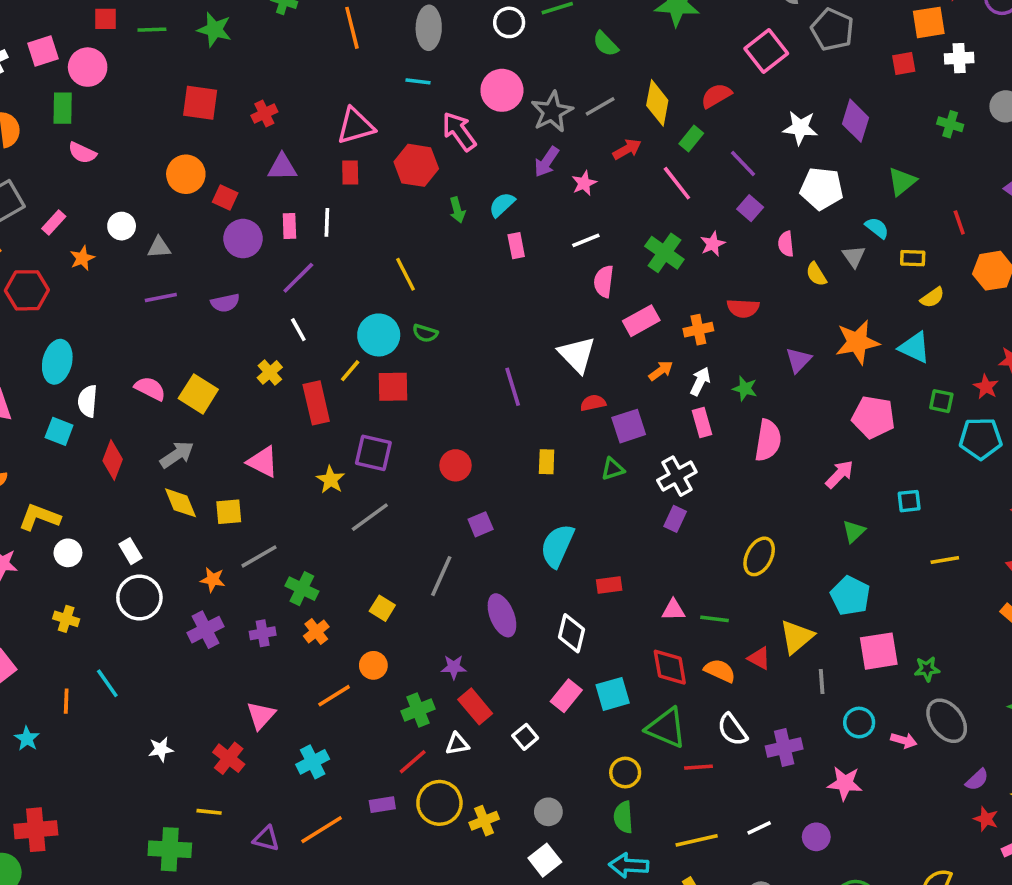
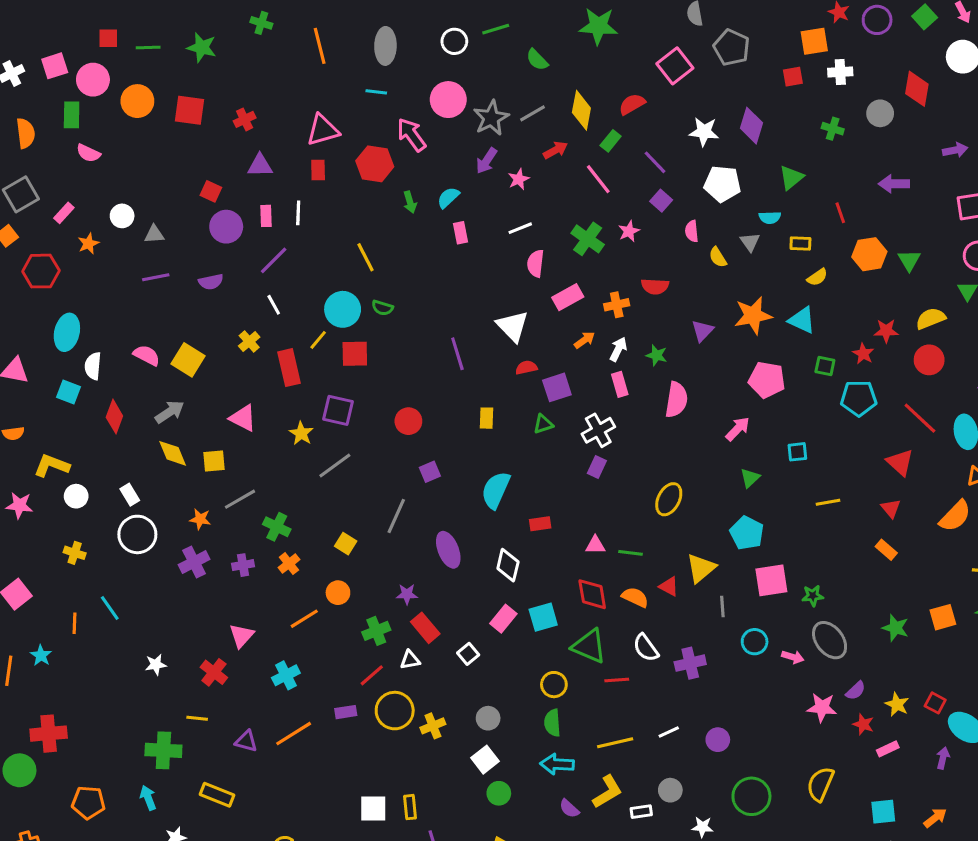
orange circle: (186, 174) -> (137, 101), moved
cyan semicircle: (877, 228) -> (770, 217), turned 140
pink star: (845, 783) -> (822, 707), moved

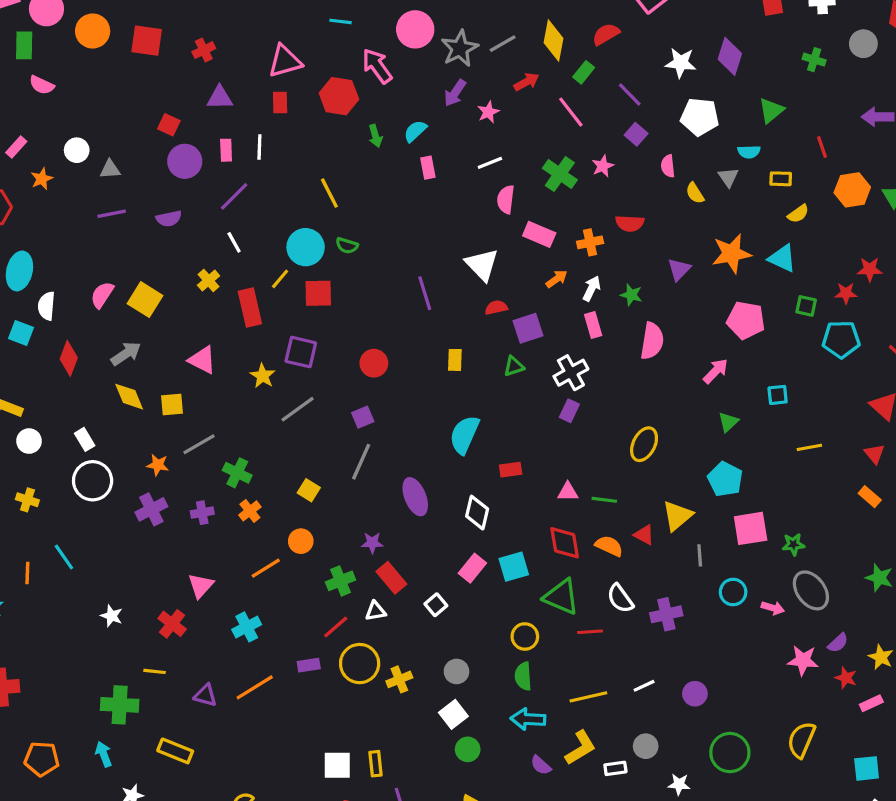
pink rectangle: (568, 297) -> (539, 234), turned 52
red star: (863, 354) -> (846, 293), turned -30
pink semicircle: (147, 355) -> (102, 295), turned -84
purple square: (430, 472) -> (363, 417), moved
white star: (156, 665) -> (112, 616), turned 30

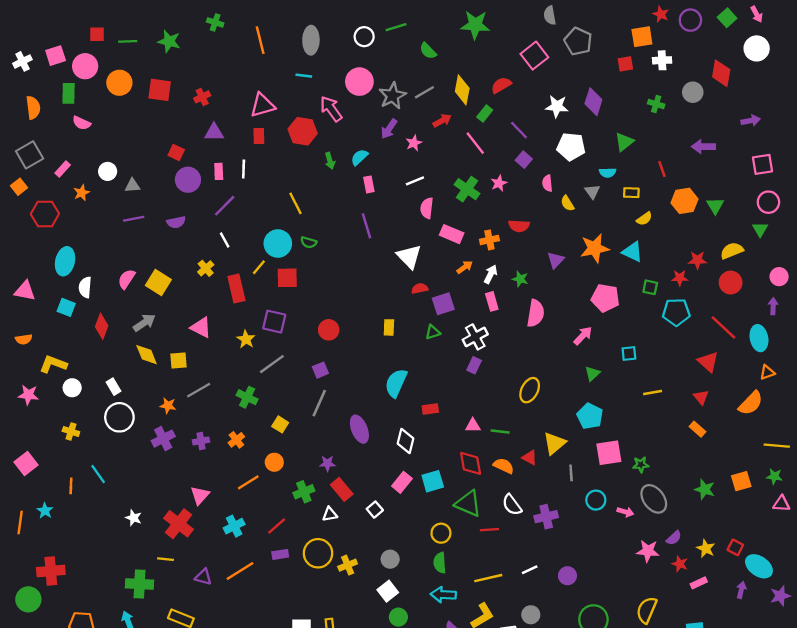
purple line: (425, 293) -> (366, 226), moved
green cross: (237, 473) -> (247, 397), moved
red cross: (172, 624) -> (179, 524), size x1.4
red line: (336, 627) -> (277, 526), moved

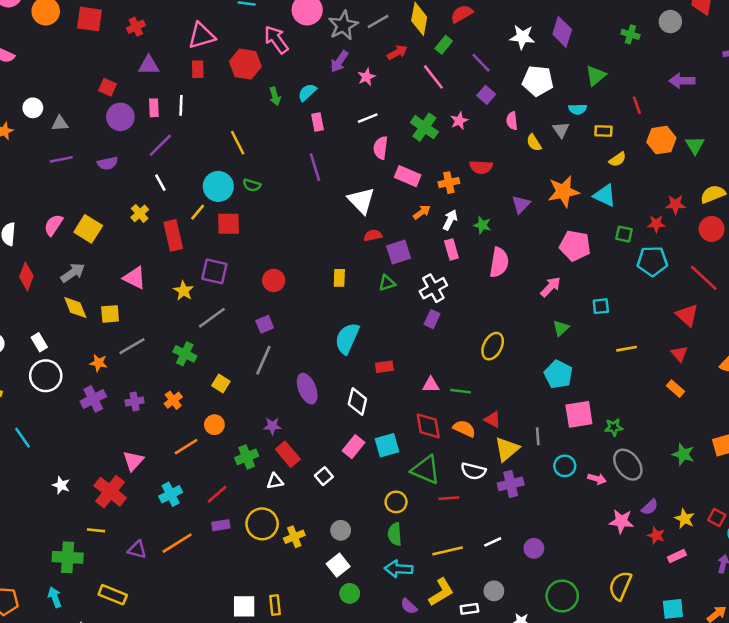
yellow triangle: (554, 443) -> (507, 449), moved
white semicircle: (512, 505) -> (473, 471), turned -40

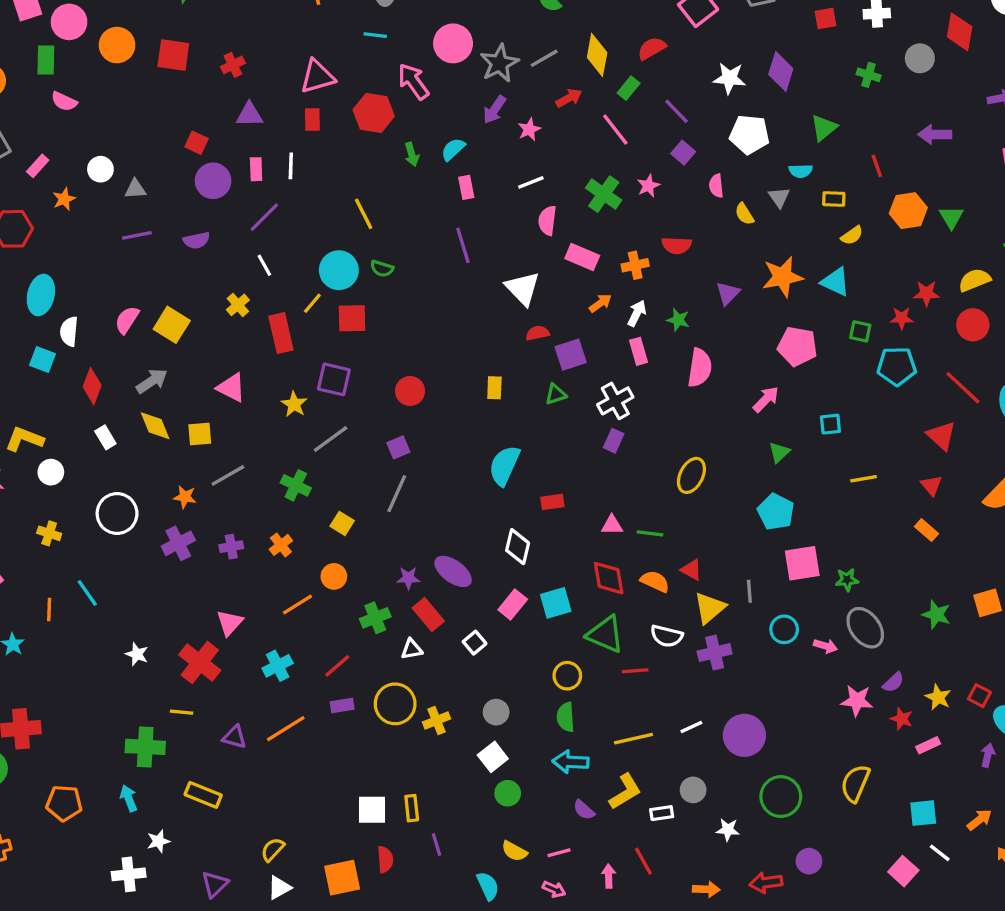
white rectangle: (39, 342) -> (105, 437), moved
purple ellipse: (307, 389) -> (453, 571), moved, turned -32
purple circle: (534, 548) -> (744, 735), size x1.6

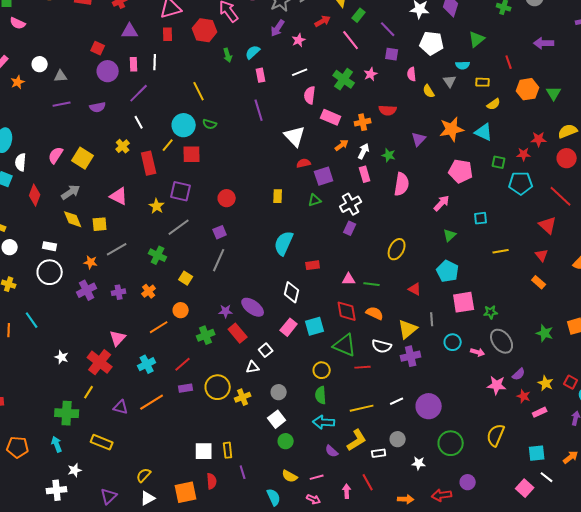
purple square: (683, 153) -> (392, 54), turned -32
white rectangle: (105, 437) -> (50, 246), moved, turned -48
red triangle: (691, 570) -> (415, 289), moved
white triangle: (412, 649) -> (253, 367), moved
yellow line: (182, 712) -> (89, 392), turned -64

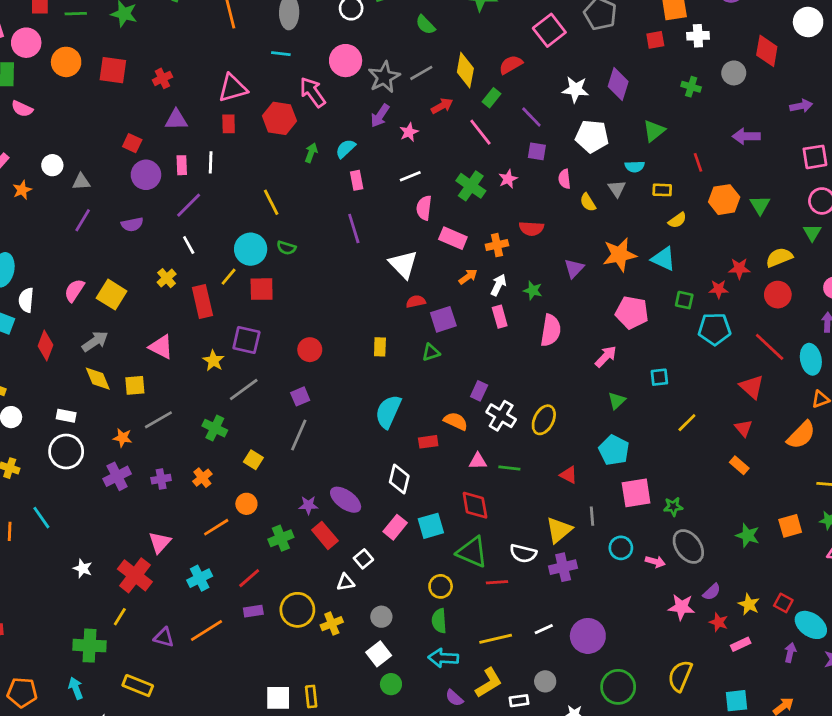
green arrow: (228, 55) -> (311, 153), turned -144
purple line: (62, 104) -> (83, 220), turned -48
white cross: (351, 204) -> (501, 416), moved, turned -30
yellow line: (501, 251) -> (687, 423), turned -35
orange semicircle: (375, 313) -> (456, 421), moved

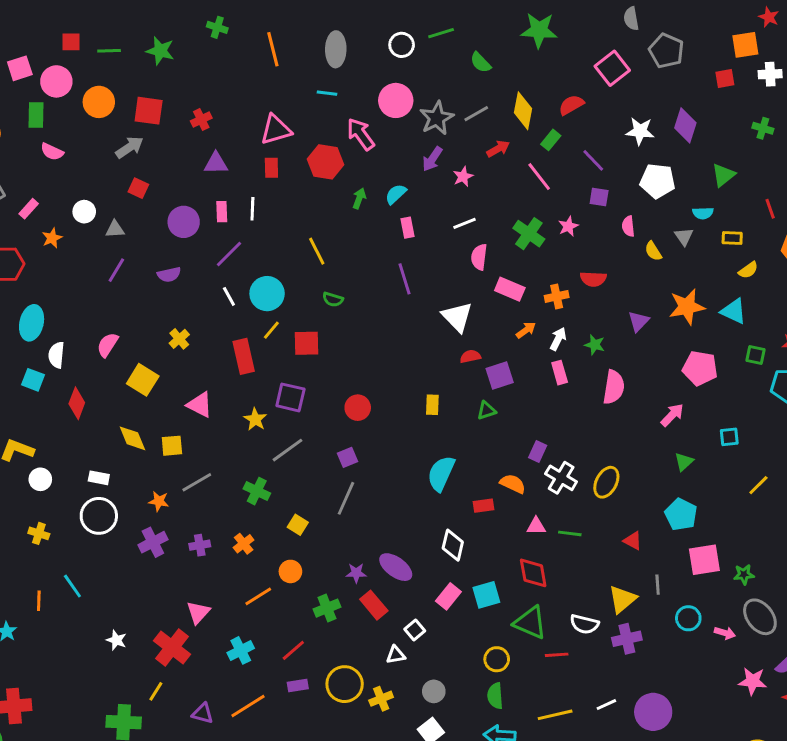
red square: (132, 143) -> (138, 188), moved
cyan circle: (251, 249) -> (267, 294), moved
yellow cross: (167, 278) -> (179, 339), moved
yellow square: (112, 295) -> (143, 380), moved
gray arrow: (95, 341) -> (130, 147), moved

